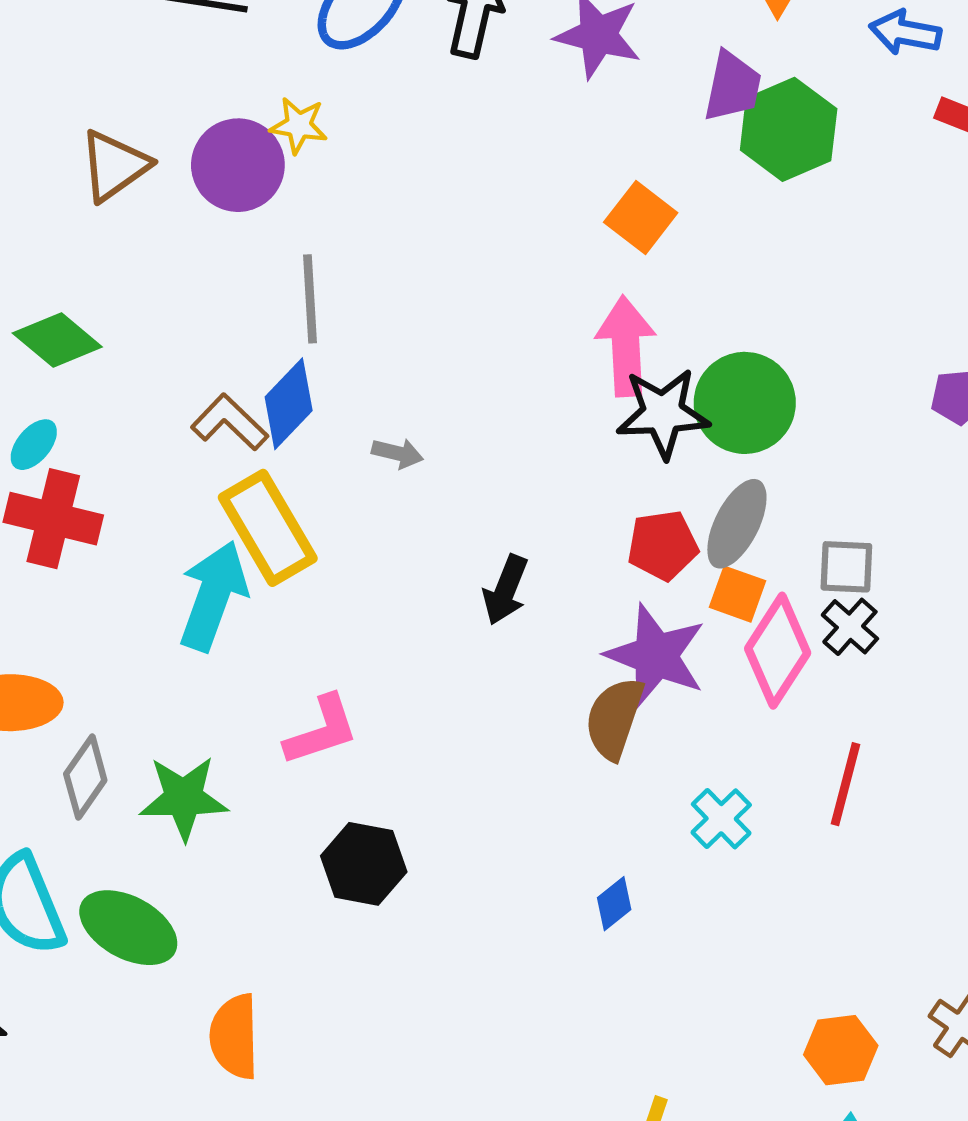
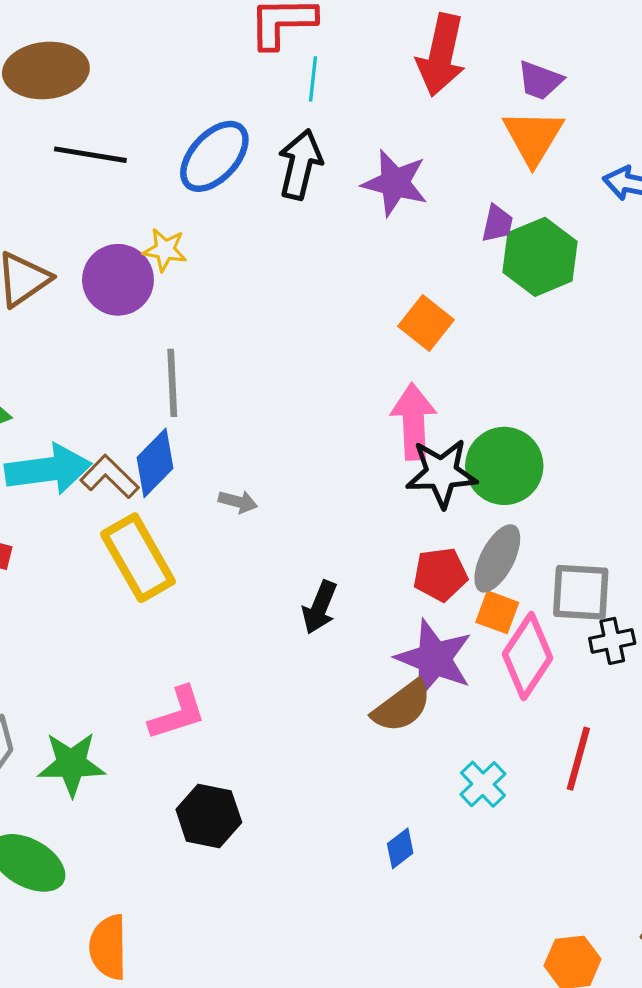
purple trapezoid: (732, 86) -> (497, 223), size x0.7
gray square: (846, 567) -> (581, 592), size x1.4
cyan arrow: (213, 596) -> (48, 469), moved, turned 62
black cross: (850, 627) -> (612, 641), moved, turned 36
brown semicircle: (614, 718) -> (402, 706), turned -146

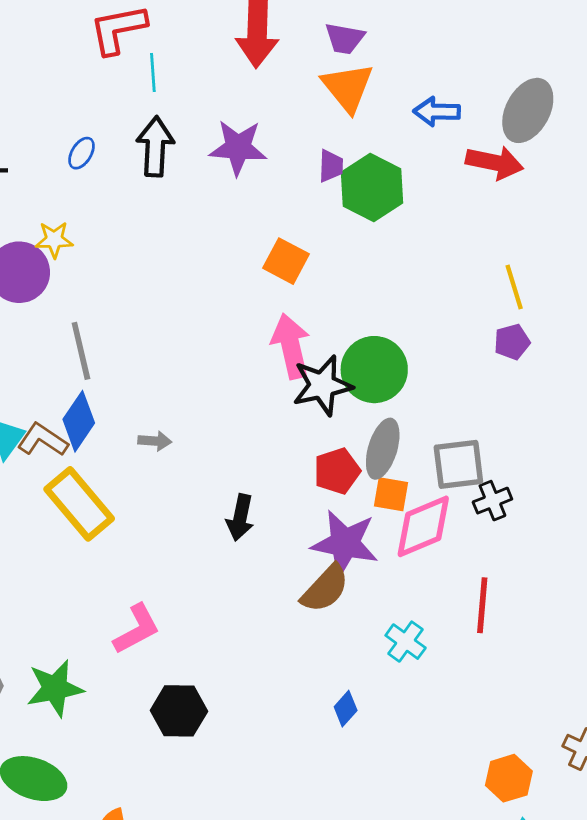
blue ellipse: (214, 156) -> (81, 153), size x0.5
pink diamond: (527, 656) -> (423, 526), turned 44

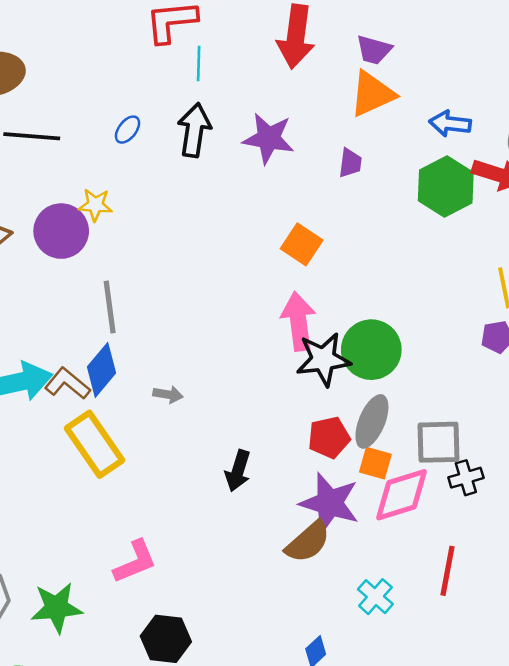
orange triangle: (348, 87) -> (372, 94), turned 39
green hexagon: (372, 187) -> (446, 187), moved

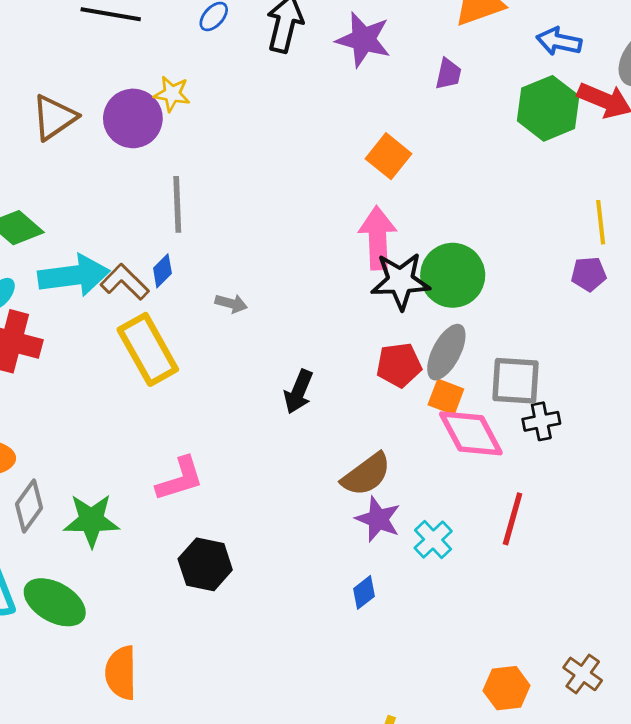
blue diamond: (101, 370) -> (162, 271), size x0.6
pink diamond: (402, 495) -> (471, 433), turned 74
purple star: (330, 503) -> (378, 519), moved, size x0.7

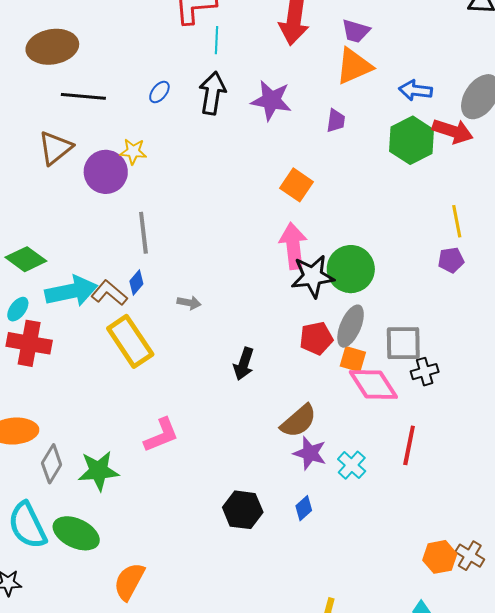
brown triangle: (54, 117) -> (55, 148), moved
black hexagon: (205, 564) -> (243, 510), moved
orange semicircle: (121, 673) -> (129, 581), turned 33
orange hexagon: (507, 688) -> (440, 557), moved

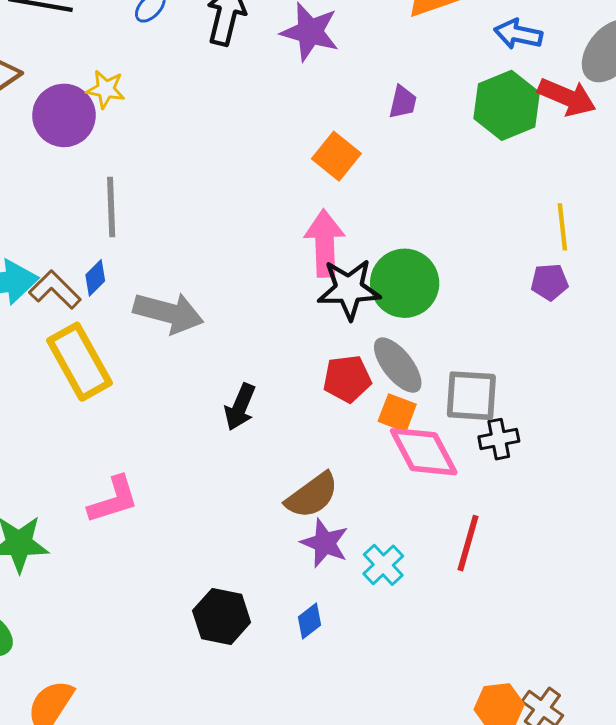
purple trapezoid: (336, 121) -> (403, 102), moved
gray arrow: (189, 303) -> (168, 313), size x2.0
gray ellipse: (351, 326) -> (398, 365), turned -66

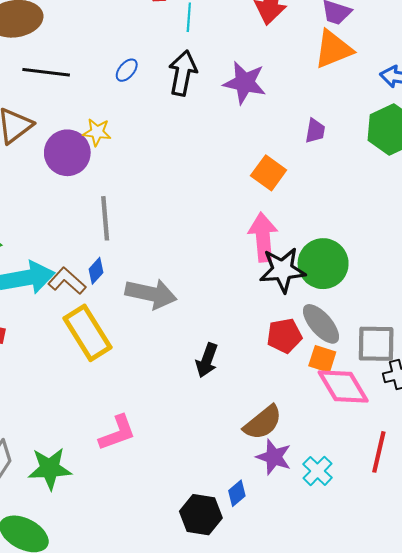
blue diamond: (309, 621) -> (237, 493), moved

